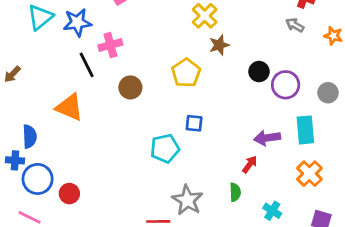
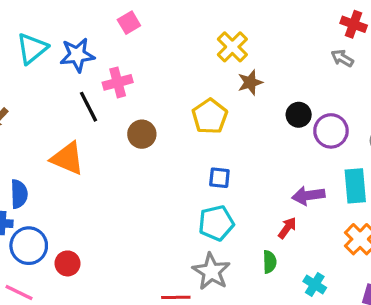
cyan pentagon: (165, 148) -> (216, 223), moved

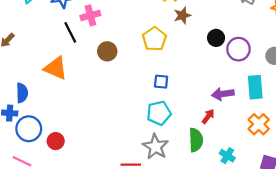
green semicircle: (270, 262) -> (196, 140), size x1.5

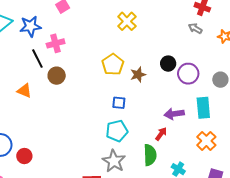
brown star: (182, 15) -> (138, 75), moved
brown circle: (107, 51) -> (57, 76), moved
orange triangle: (56, 68) -> (24, 91), size x0.7

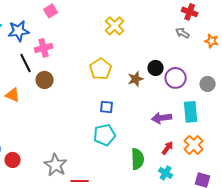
brown star: (138, 75) -> (136, 79), moved
red arrow: (161, 134) -> (168, 148), moved
gray star: (114, 161) -> (56, 165), moved

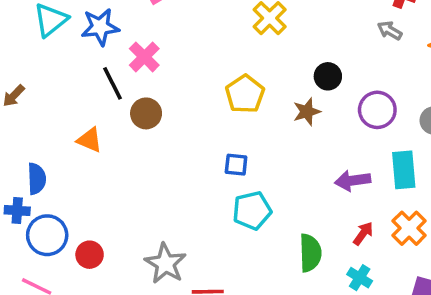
pink cross: (44, 48) -> (144, 57), turned -30
black circle: (156, 68) -> (328, 76), moved
blue square: (107, 107) -> (236, 165), moved

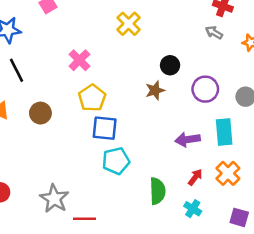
pink cross: (144, 57) -> (79, 60), moved
yellow pentagon: (245, 94) -> (92, 98), moved
brown circle: (146, 113) -> (40, 113), moved
blue square: (236, 165) -> (105, 128), size x1.5

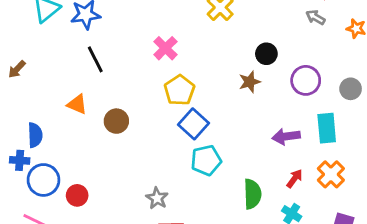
brown circle: (40, 113) -> (116, 121), moved
blue square: (105, 128) -> (193, 124), turned 36
gray star: (54, 199) -> (157, 198), moved, size x0.7

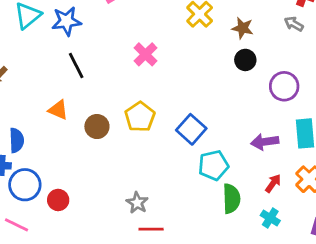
brown star: (250, 82) -> (243, 28), moved, turned 30
yellow pentagon: (179, 90) -> (140, 117), moved
blue square: (193, 124) -> (191, 129), moved
cyan pentagon: (206, 160) -> (213, 165), moved

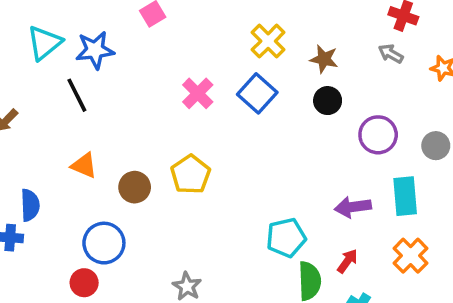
black line: (76, 66) -> (77, 95), moved
blue square: (191, 129) -> (257, 93), moved
red arrow: (273, 183) -> (347, 261), moved
blue circle: (25, 185) -> (104, 243), moved

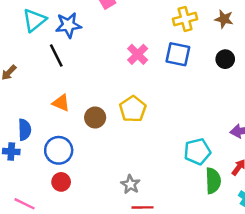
yellow cross: (268, 41) -> (185, 19), turned 30
brown star: (324, 59) -> (224, 19), moved
blue square: (257, 93) -> (178, 54), turned -30
blue circle: (104, 243) -> (59, 150), moved

